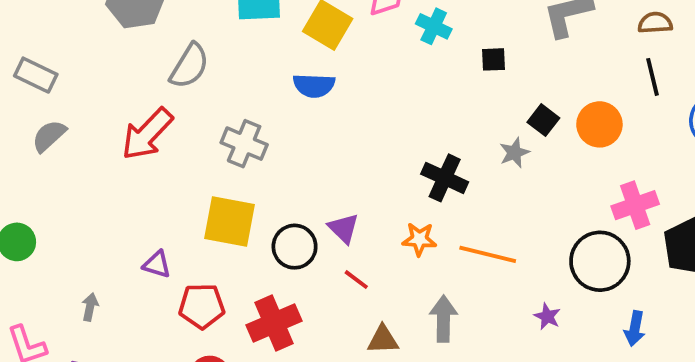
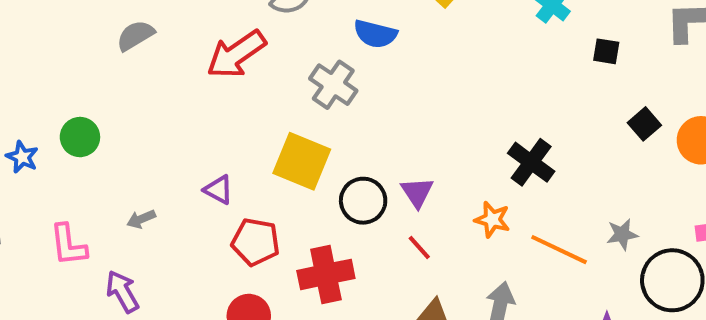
blue semicircle: (314, 86) -> (375, 34), moved
gray star: (514, 153) -> (622, 234), moved
gray arrow: (90, 307) -> (141, 219), turned -136

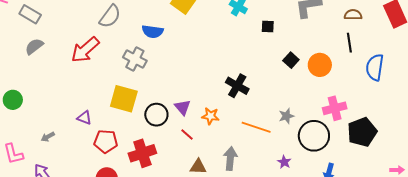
orange star: (492, 220) -> (210, 116), moved

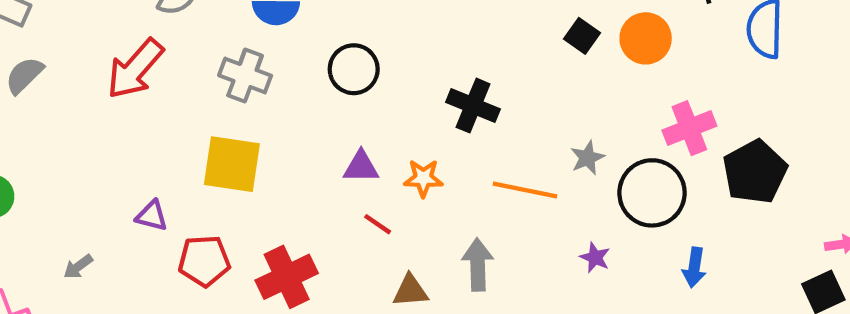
purple triangle: (183, 107) -> (361, 167), turned -42
black circle: (156, 115) -> (354, 69), moved

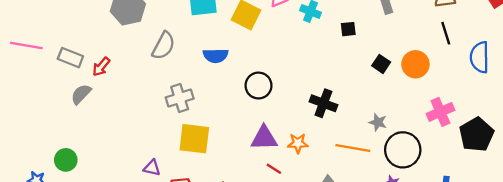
red arrow: (135, 69) -> (101, 67), moved, size x0.6
gray cross: (245, 75) -> (180, 98), moved, turned -36
gray star: (587, 158) -> (378, 122), moved, turned -30
purple triangle: (361, 167) -> (264, 138), size x1.4
black circle: (652, 193) -> (403, 150), moved

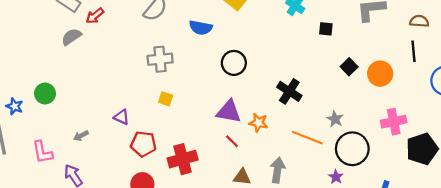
yellow square: (194, 139) -> (166, 99), size x0.5

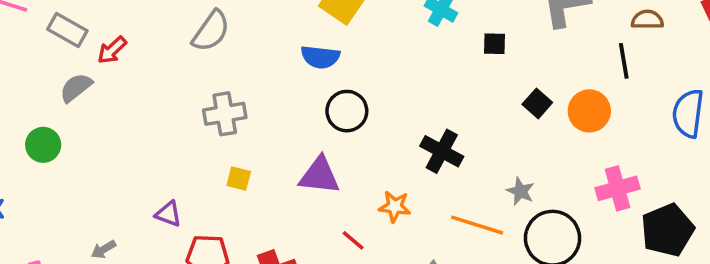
blue semicircle: (201, 28) -> (320, 57), moved
black line: (414, 51) -> (624, 61), moved
green circle: (45, 94) -> (43, 145), moved
purple triangle: (229, 112) -> (319, 175), moved

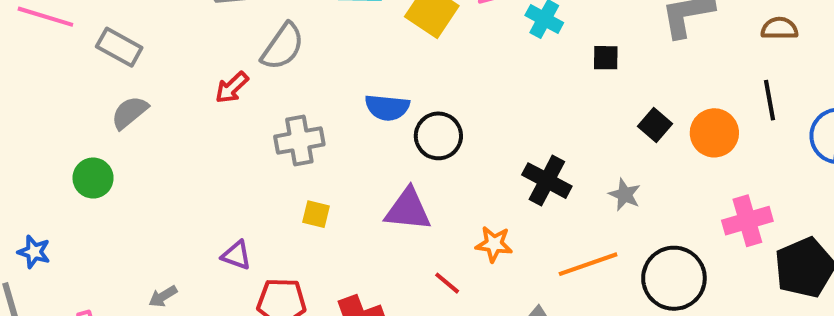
red arrow: (112, 50) -> (232, 88), moved
blue semicircle: (320, 57) -> (387, 107), moved
black line: (624, 61) -> (769, 100), moved
gray star: (520, 191) -> (625, 195), moved
orange line: (477, 225) -> (588, 264), turned -36

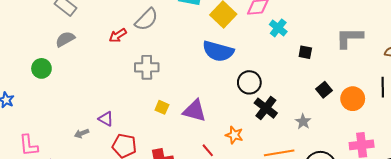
blue semicircle: (387, 107) -> (218, 51), moved, size x1.4
black circle: (438, 136) -> (249, 82), moved
yellow square: (316, 214) -> (162, 107), moved
gray arrow: (163, 296) -> (82, 133), moved

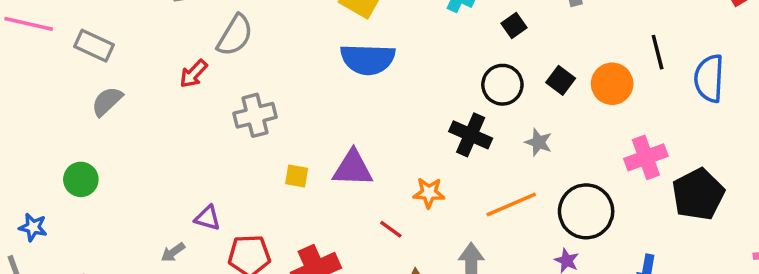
black square: (305, 52) -> (514, 25), turned -32
green circle: (41, 68) -> (81, 179), moved
black circle: (249, 82) -> (502, 85), moved

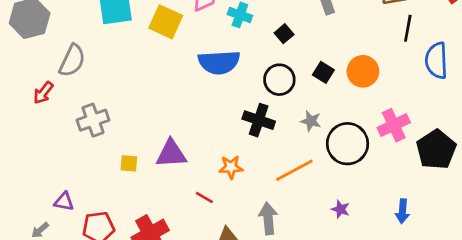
black line: (658, 52) -> (408, 28), moved, turned 30
blue semicircle: (368, 59) -> (219, 62), moved
black circle: (586, 211) -> (348, 144), moved

